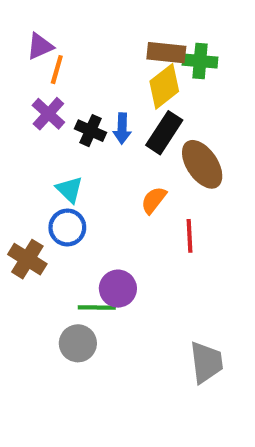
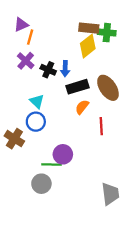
black rectangle: (164, 133) -> (78, 87), moved, turned 40

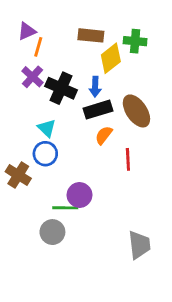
brown rectangle: (89, 28) -> (91, 35), moved
blue arrow: (65, 69) -> (95, 87), moved
black cross: (48, 70) -> (61, 88), size x1.5

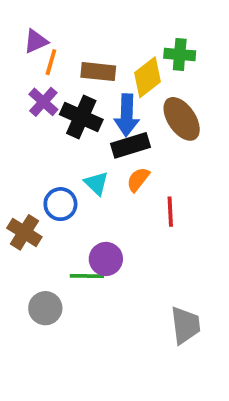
brown rectangle: (91, 35) -> (98, 72), moved
blue arrow: (95, 87) -> (127, 115), size x1.5
brown ellipse: (136, 111) -> (182, 119), moved
cyan triangle: (47, 128) -> (96, 183), moved
gray circle: (52, 232) -> (45, 308), moved

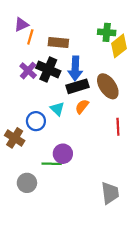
yellow diamond: (148, 77) -> (119, 46), moved
purple cross: (43, 102) -> (28, 71), moved
brown ellipse: (182, 119) -> (108, 86), moved
red line: (170, 212) -> (118, 127), moved

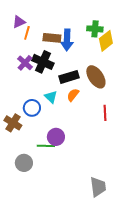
blue arrow: (75, 68) -> (67, 40), moved
gray trapezoid: (110, 193) -> (98, 187), moved

